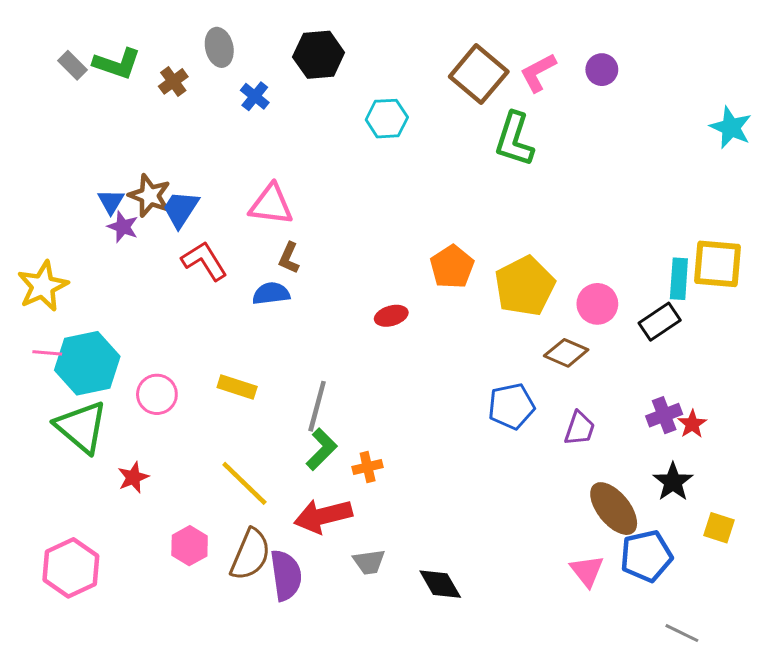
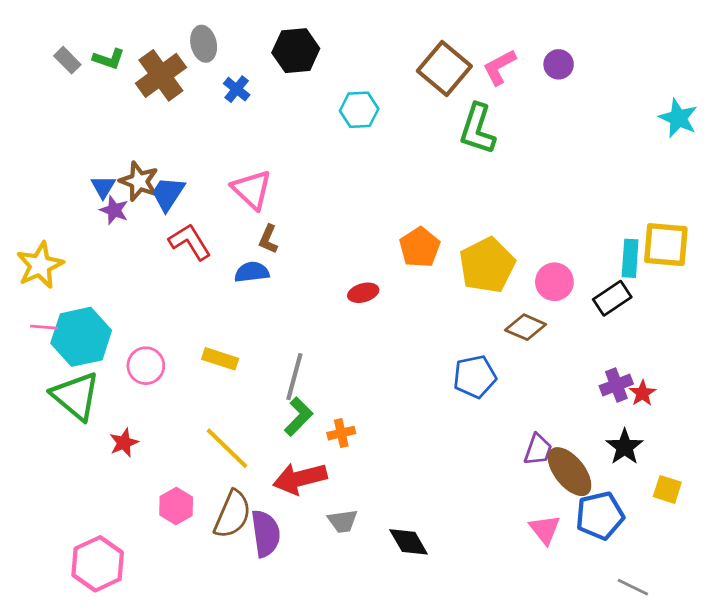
green L-shape: (117, 64) -> (109, 59), size x0.7
brown cross: (173, 81) -> (161, 75), size x1.8
pink triangle: (271, 205) -> (252, 190), turned 36
purple trapezoid: (580, 428) -> (538, 450), moved
pink hexagon: (71, 568) -> (98, 564), moved

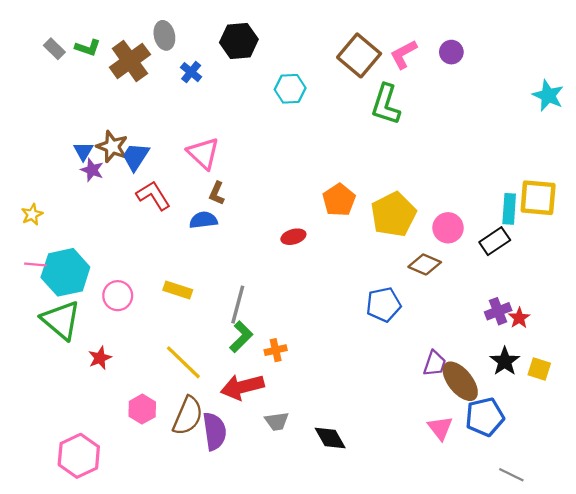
yellow star: (40, 265) -> (32, 214), size x0.6
yellow square: (667, 489) -> (539, 369), moved

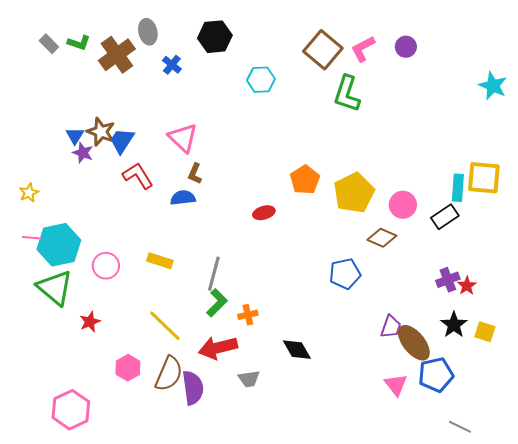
black diamond: (330, 438) -> (297, 350), moved

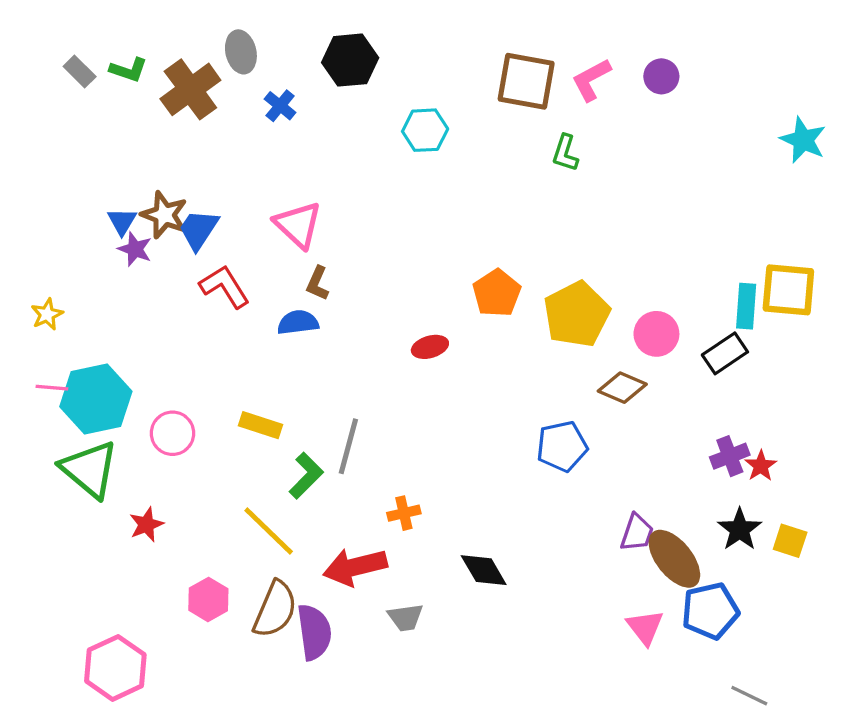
brown square: (323, 50) -> (526, 81), turned -30
green L-shape: (347, 94) -> (565, 153), size x0.6
green L-shape: (217, 303) -> (306, 476), moved

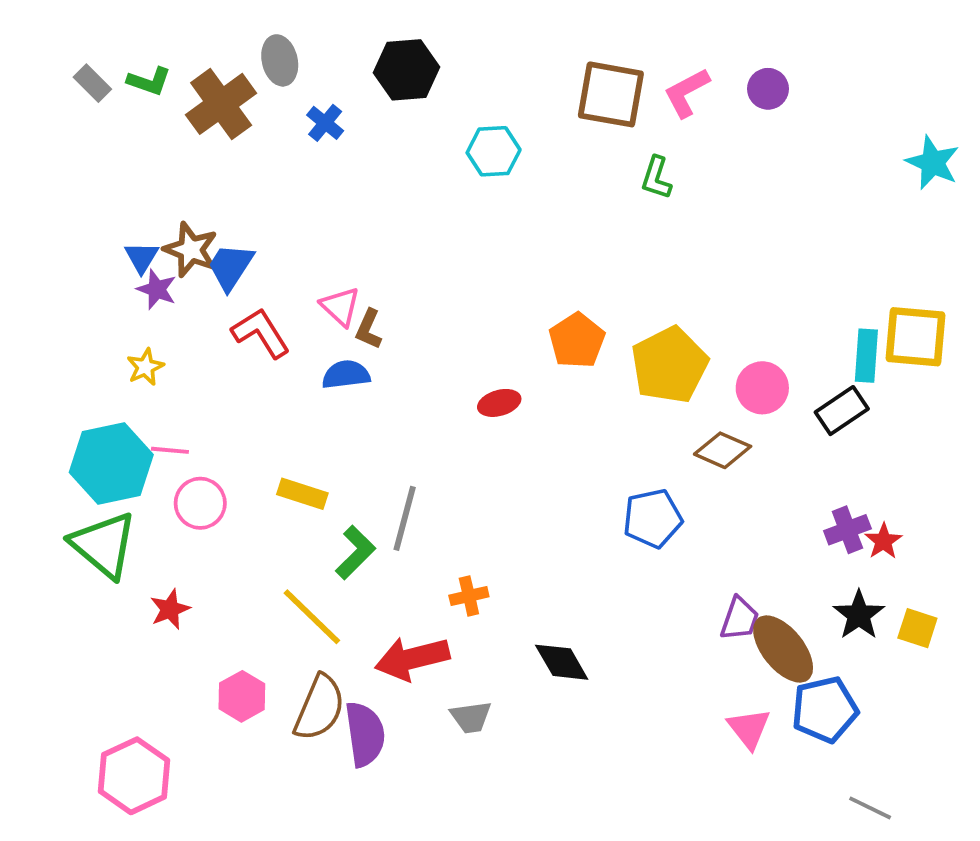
pink triangle: (298, 225) -> (340, 306), moved, size x0.7
yellow star: (47, 314) -> (145, 367), moved
pink line: (52, 388) -> (170, 450), moved

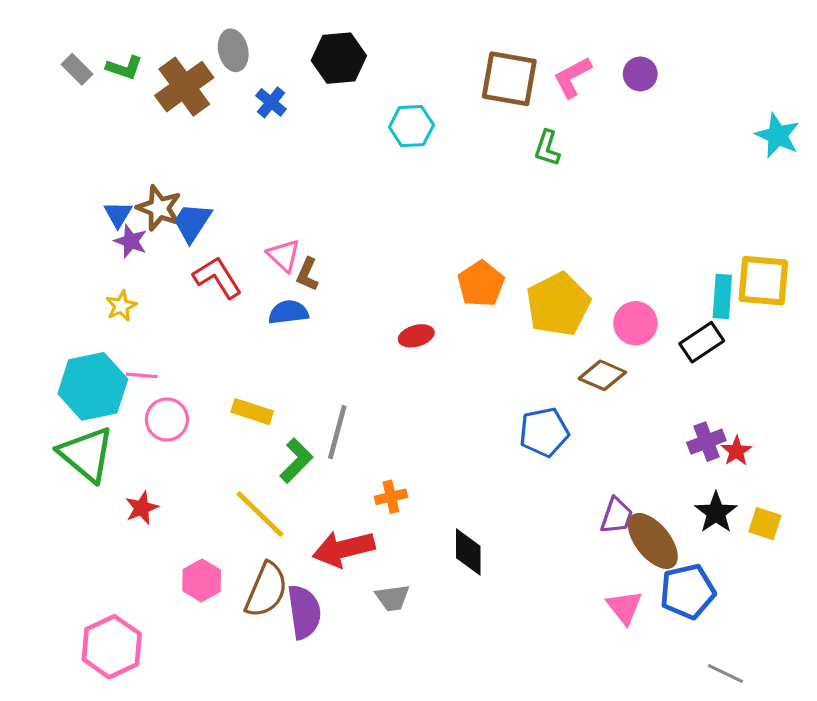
black diamond: (562, 662) -> (468, 552), turned 30

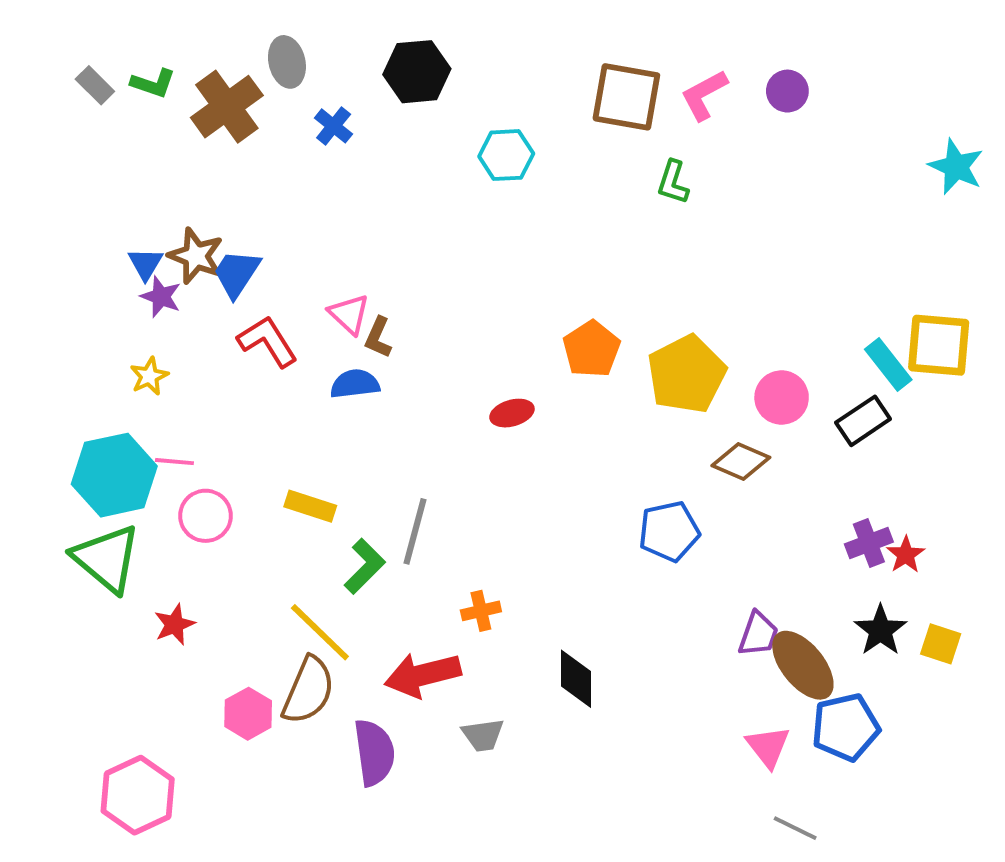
cyan rectangle: (722, 296) -> (888, 365), turned -42
brown semicircle: (266, 590) -> (308, 690), moved
gray line: (725, 674) -> (795, 828), moved

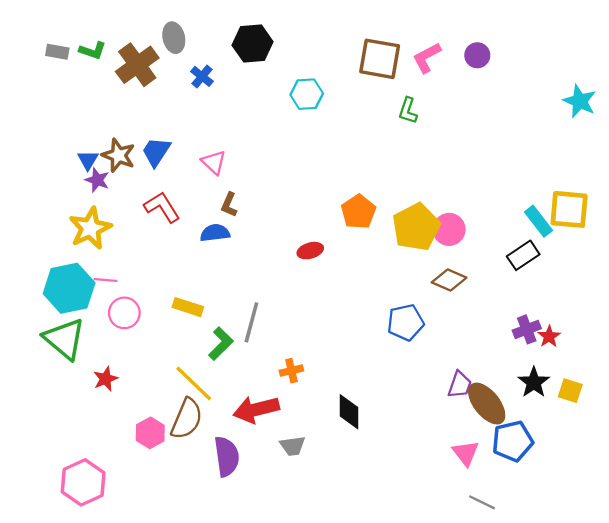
gray rectangle: (95, 85) -> (57, 52), turned -35
blue trapezoid: (237, 273) -> (156, 152), moved
pink triangle: (349, 314) -> (214, 162), moved
yellow star: (149, 376) -> (90, 228), size x1.8
pink circle: (782, 398) -> (449, 229), moved

